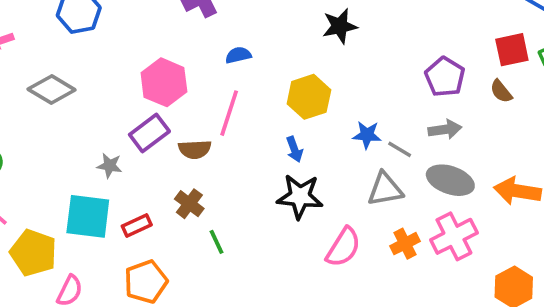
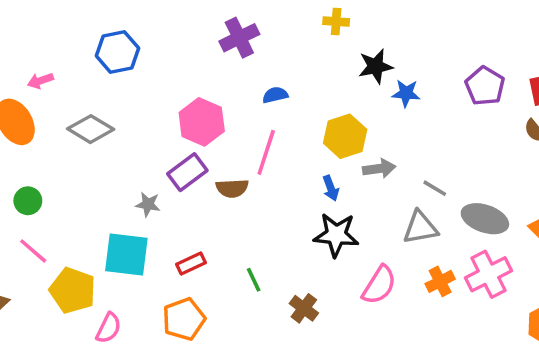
purple pentagon: (445, 77) -> (485, 86), moved
gray arrow: (445, 129) -> (379, 169), moved
blue star: (367, 135) -> (406, 93), moved
brown cross: (189, 204) -> (304, 308), moved
red rectangle: (137, 225) -> (191, 264), moved

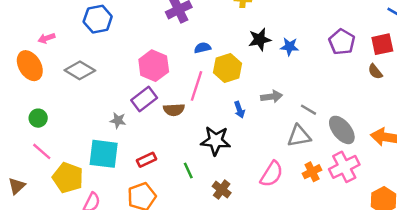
black star: (376, 66) -> (260, 39), moved
yellow hexagon: (345, 136) -> (228, 68), moved
gray ellipse: (485, 219) -> (342, 130), turned 32
black star: (336, 235) -> (216, 141), moved

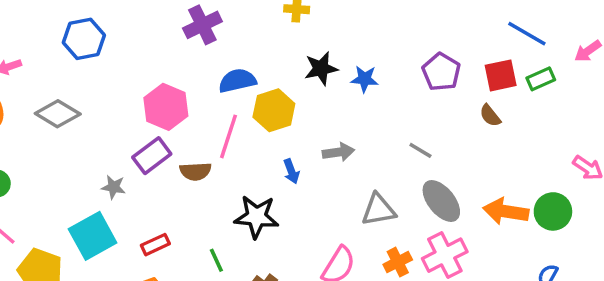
blue semicircle: (202, 48) -> (237, 81), size x1.5
gray line: (308, 110) -> (420, 150), moved
cyan square: (104, 154) -> (93, 236), turned -36

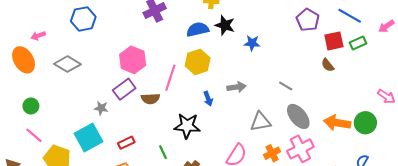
black star: (321, 68) -> (225, 25), moved, turned 30
purple pentagon: (441, 72) -> (308, 20), moved
blue semicircle: (237, 81) -> (198, 29), moved

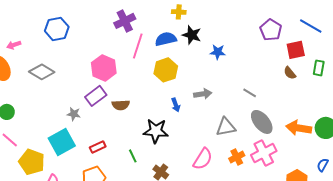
green rectangle: (358, 43) -> (319, 68), moved, turned -56
pink line: (170, 78) -> (138, 46), moved

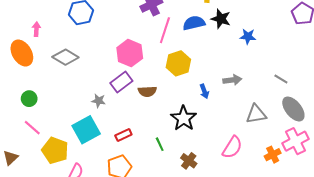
pink arrow: (14, 45) -> (36, 29), turned 112
yellow hexagon: (166, 70) -> (178, 63), moved
black star: (156, 131) -> (184, 118), turned 30
orange cross: (237, 157) -> (273, 155), moved

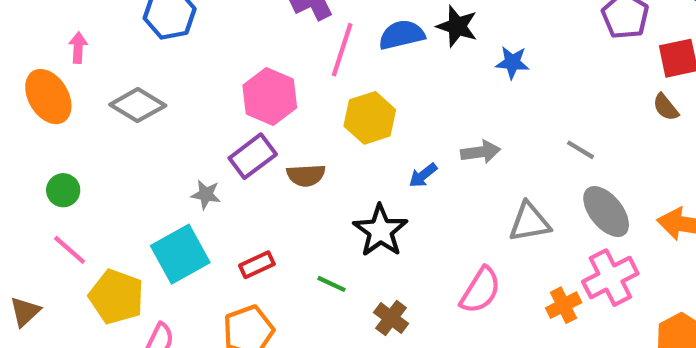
blue arrow: (204, 91) -> (423, 175), turned 72
green line: (160, 144) -> (331, 284), turned -40

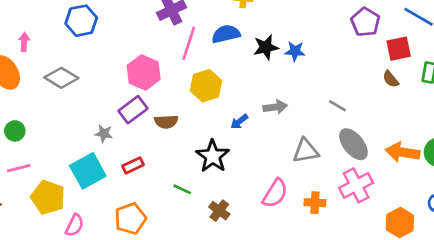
black star: (457, 26) -> (266, 47), moved, turned -30
pink line: (70, 250) -> (19, 168), turned -55
red rectangle: (257, 265) -> (133, 165), moved
orange cross: (564, 305) -> (315, 203), moved, turned 30

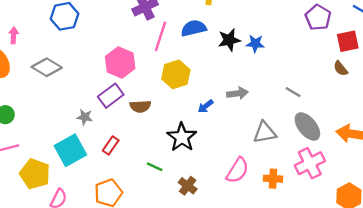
red rectangle: (133, 165) -> (111, 145), turned -30

